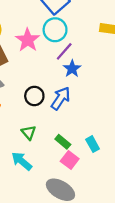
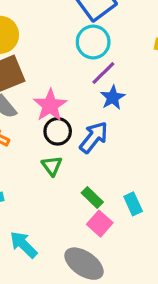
pink star: (28, 40) -> (50, 105), moved
green triangle: (29, 133) -> (52, 166), moved
cyan arrow: (22, 161) -> (24, 245), moved

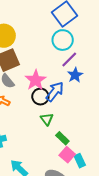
blue arrow: (94, 137) -> (55, 92), moved
green triangle: (52, 166) -> (47, 119), moved
cyan rectangle: (133, 204) -> (80, 161), moved

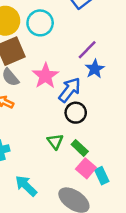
cyan circle: (63, 40) -> (40, 23), moved
black circle: (40, 97) -> (76, 113), moved
green triangle: (47, 119) -> (55, 141), moved

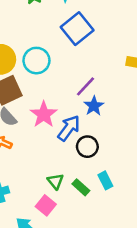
black circle: (76, 113) -> (87, 147), moved
pink square: (86, 168) -> (46, 205), moved
cyan rectangle: (102, 176) -> (105, 180), moved

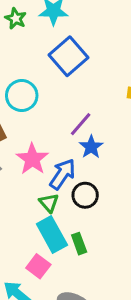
cyan rectangle: (105, 180) -> (52, 235), moved, size x1.6
green triangle: (55, 181) -> (49, 203), moved
green rectangle: (81, 187) -> (79, 244), turned 30

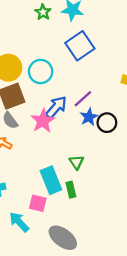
blue arrow: (62, 174) -> (56, 107), moved
black circle: (85, 195) -> (107, 123), moved
green triangle: (49, 203) -> (76, 162), moved
pink square: (38, 266) -> (38, 203), turned -30

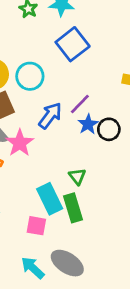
pink star: (43, 121) -> (20, 143), moved
green rectangle: (71, 190) -> (73, 208), size x1.5
cyan arrow: (19, 222) -> (33, 268), moved

